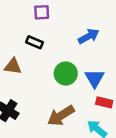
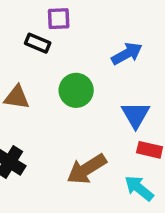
black rectangle: (35, 42) -> (38, 43), moved
green circle: (66, 74) -> (76, 90), moved

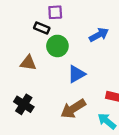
green circle: (76, 90) -> (57, 46), moved
blue triangle: (136, 115) -> (77, 74), moved, turned 30

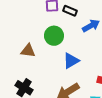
black rectangle: (42, 28) -> (70, 11), moved

